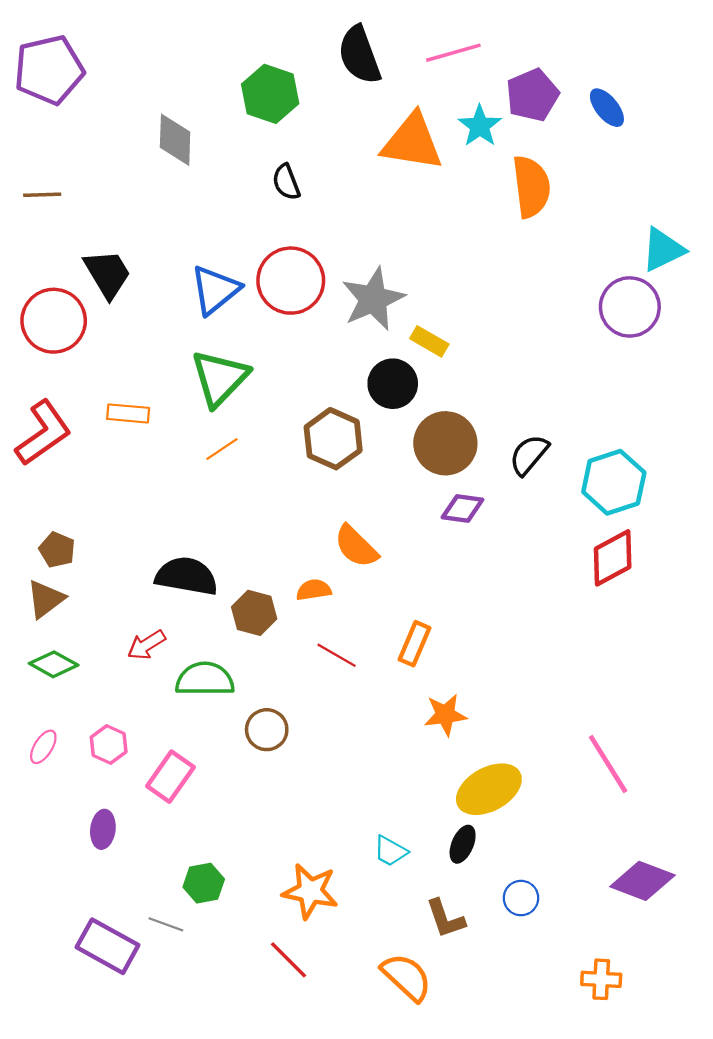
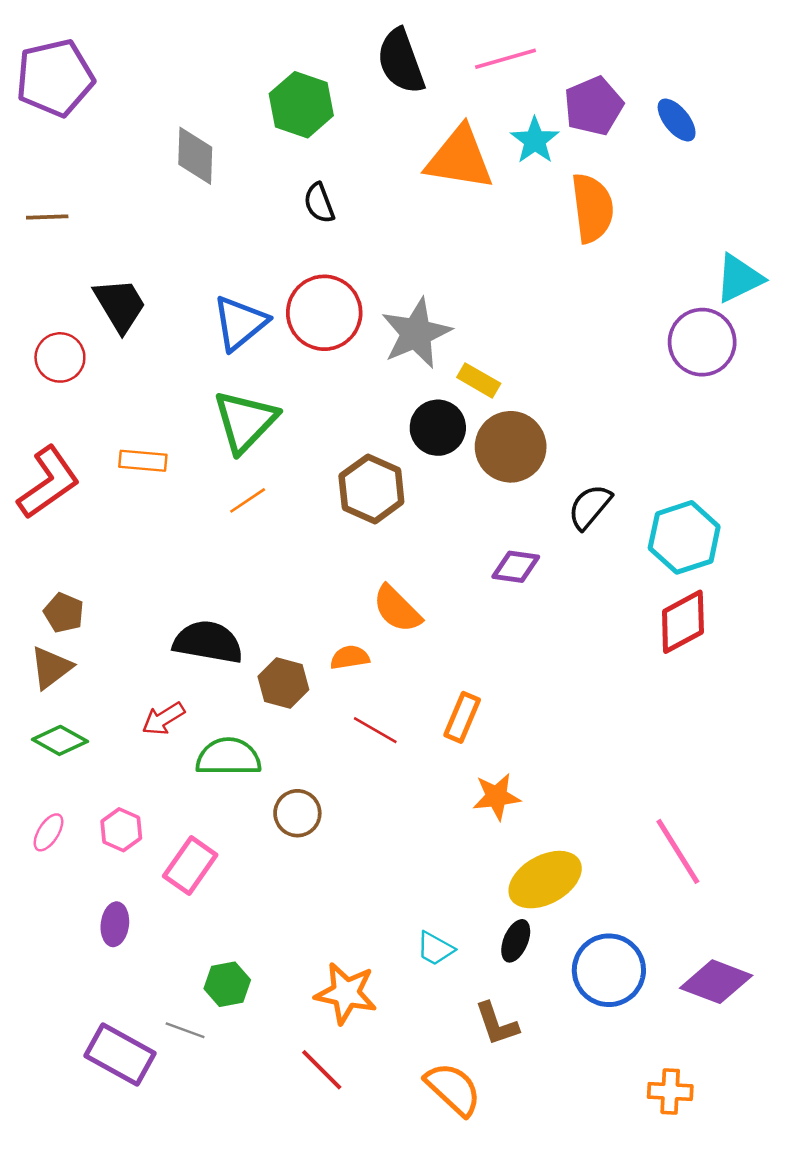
red circle: (54, 321) -> (60, 357), size x0.7
brown circle: (445, 443) -> (511, 447), moved
blue circle: (521, 898) -> (609, 970), moved, size x1.8

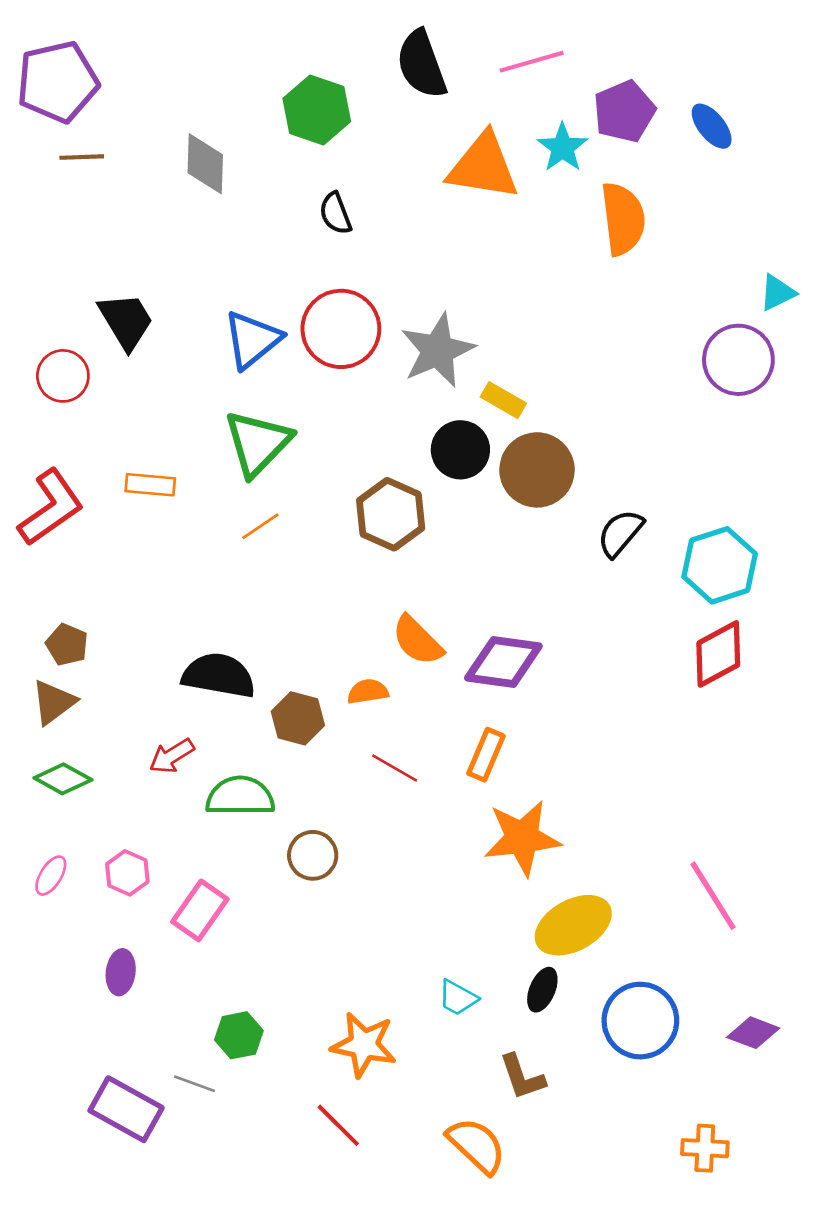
brown line: (47, 217) -> (82, 157), moved
cyan triangle: (739, 278) -> (777, 293), size x0.7
purple diamond: (516, 567) -> (503, 662), moved, size x1.5
orange star: (497, 797) -> (522, 838), size x1.5
purple diamond: (716, 982) -> (753, 1033), size x0.7

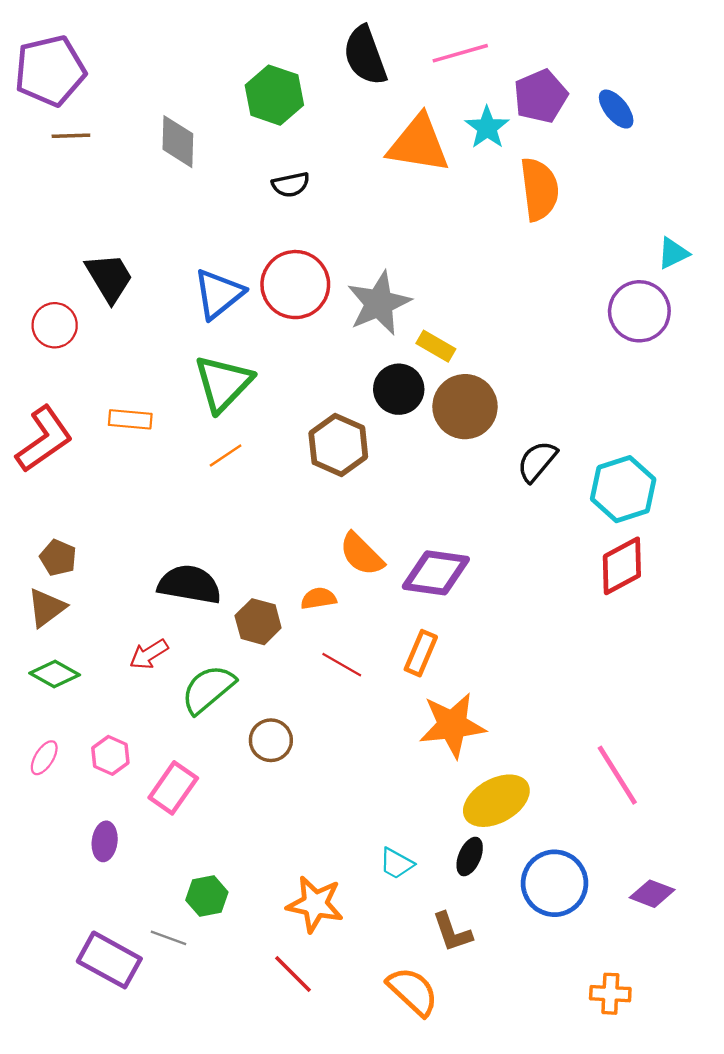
black semicircle: (336, 213) -> (291, 185), turned -81
green semicircle: (240, 796) -> (208, 689), turned -40

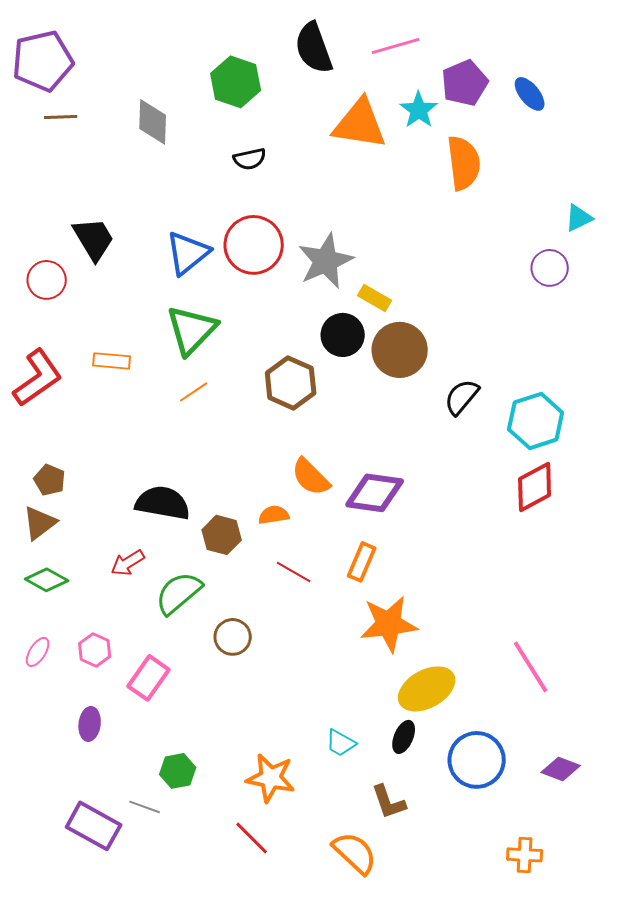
purple circle: (639, 311) -> (550, 268), size x0.7

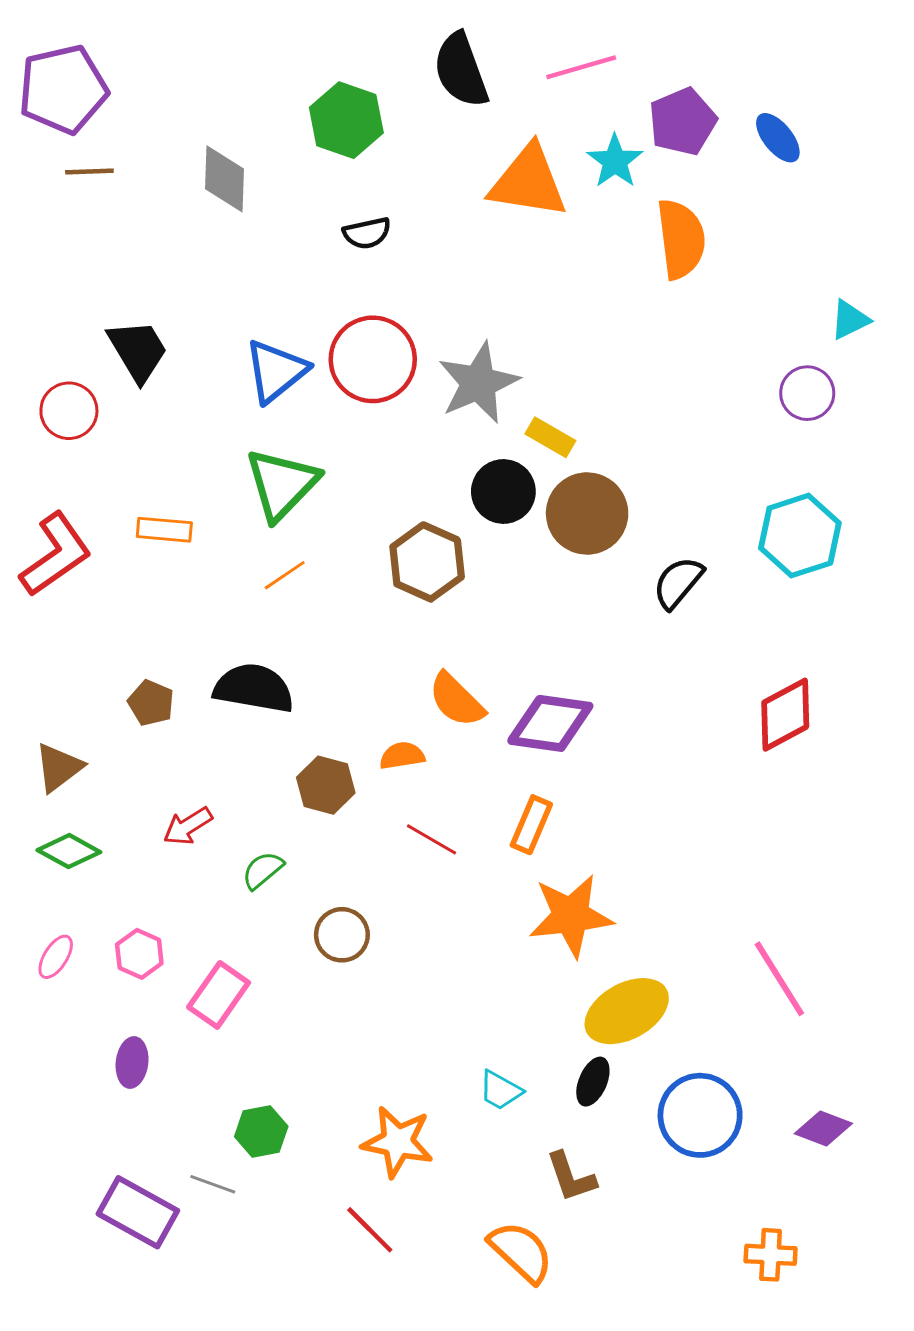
cyan hexagon: (536, 421) -> (800, 536), moved
brown pentagon: (50, 480) -> (151, 703), moved
black semicircle: (163, 503) -> (254, 688), moved
green semicircle: (179, 593) -> (263, 870), size x0.6

